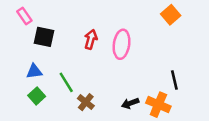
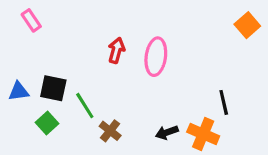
orange square: (171, 15) -> (247, 25), moved
black square: (44, 37) -> (53, 88), moved
blue triangle: (34, 71) -> (19, 91), moved

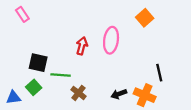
orange square: (247, 25) -> (145, 18), moved
red arrow: (116, 50) -> (82, 46), moved
blue triangle: (19, 91) -> (13, 97), moved
green line: (85, 106) -> (61, 75), turned -54

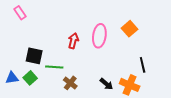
orange square: (145, 18) -> (130, 29), moved
black arrow: (119, 94) -> (106, 84), turned -120
blue triangle: (13, 97) -> (12, 78), moved

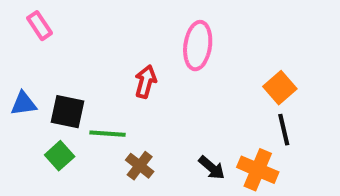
orange square: (130, 29) -> (280, 88), moved
pink ellipse: (99, 36) -> (198, 46), moved
blue triangle: (12, 78) -> (23, 104), moved

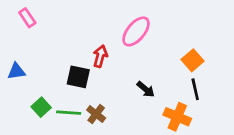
pink ellipse: (198, 46) -> (136, 31), turned 32
black square: (68, 112) -> (78, 77), moved
green line: (108, 134) -> (69, 113), moved
black arrow: (212, 168) -> (146, 89), moved

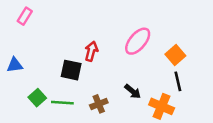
pink rectangle: (27, 18) -> (25, 16), turned 66
pink ellipse: (136, 31) -> (138, 41), moved
black arrow: (146, 89) -> (133, 91), moved
brown cross: (96, 114) -> (99, 104), moved, turned 30

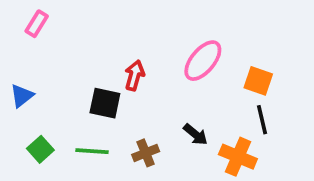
orange square: (175, 55) -> (258, 81), turned -30
blue triangle: (15, 65) -> (22, 96), turned -30
green square: (37, 98) -> (40, 149), moved

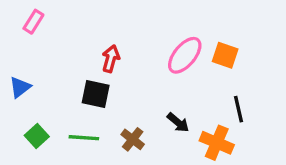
red arrow: (135, 75) -> (111, 59), moved
orange square: (258, 81) -> (225, 55), moved
brown cross: (146, 153) -> (133, 139), turned -30

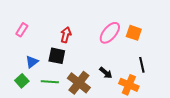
pink rectangle: (33, 22) -> (22, 30), moved
blue triangle: (20, 87) -> (32, 62), moved
brown cross: (133, 139) -> (79, 83), size x1.6

